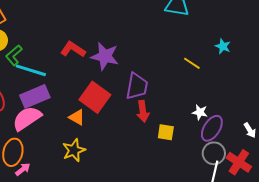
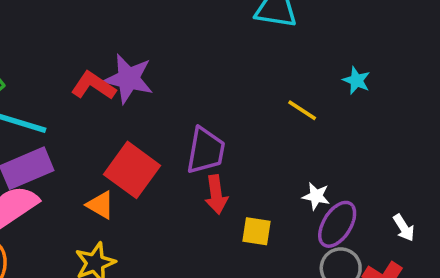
purple star: (105, 56) -> (128, 79), moved

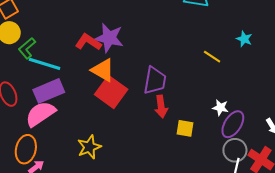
orange triangle: (100, 205) -> (103, 70), moved, size x1.4

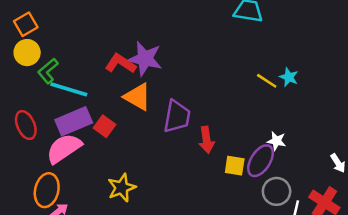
cyan star: (244, 39) -> (289, 77), moved
purple trapezoid: (155, 81) -> (177, 116), moved
red square: (111, 92) -> (104, 126), moved, size x0.6
purple ellipse: (233, 124) -> (261, 161), moved
gray circle: (235, 150) -> (277, 191), moved

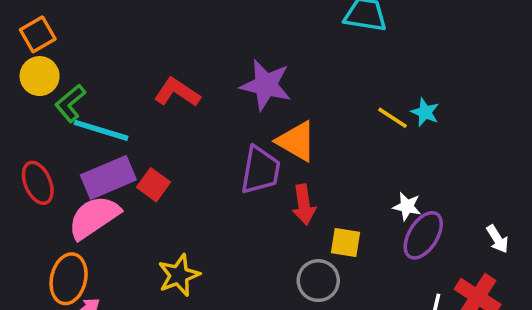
purple star: (145, 59) -> (266, 85), moved
orange triangle: (138, 97) -> (297, 141), moved
purple ellipse: (261, 161) -> (423, 235), moved
gray circle: (277, 191) -> (318, 281), moved

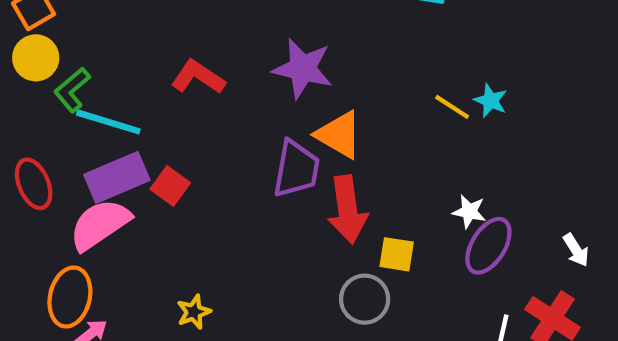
red arrow: (304, 205) -> (348, 209), size x1.4
yellow star: (179, 275) -> (194, 312), moved, size x0.7

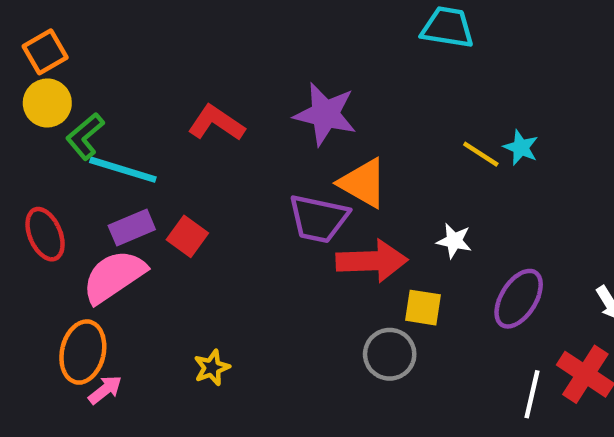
purple trapezoid: (296, 169) -> (319, 219), turned 92
purple rectangle: (117, 177) -> (132, 228), size x0.7
red arrow: (348, 209) -> (372, 261), turned -84
white star: (469, 212) -> (454, 241), moved

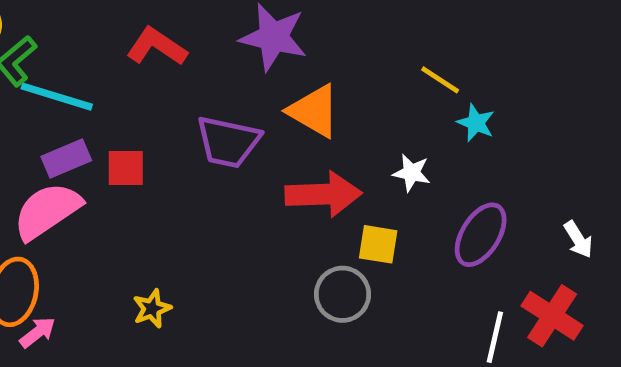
cyan star: (521, 147) -> (476, 123), moved
purple trapezoid: (319, 219) -> (228, 142), moved
red square: (187, 236) -> (126, 168), turned -36

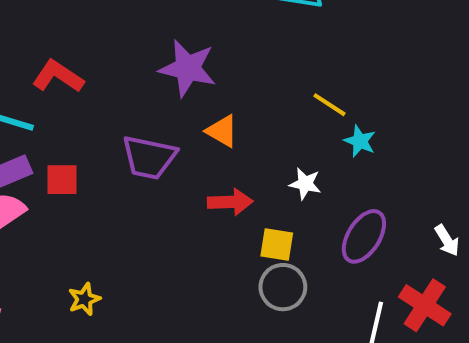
red L-shape: (157, 47) -> (58, 76), moved
orange triangle: (314, 111) -> (222, 131), size x0.7
red arrow: (323, 194) -> (230, 202), size x0.7
gray circle: (342, 294) -> (283, 287), moved

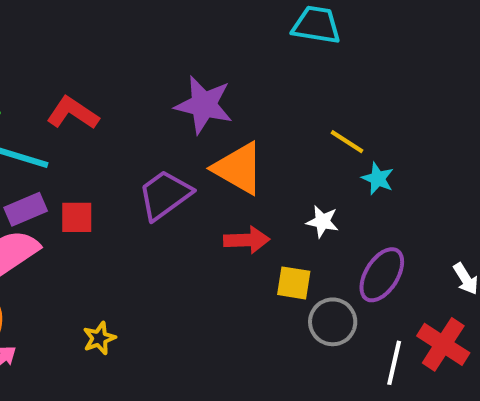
orange triangle: (222, 131) -> (239, 168), size x1.6
purple trapezoid: (149, 157) -> (165, 195), turned 132
gray circle: (283, 287) -> (333, 322), moved

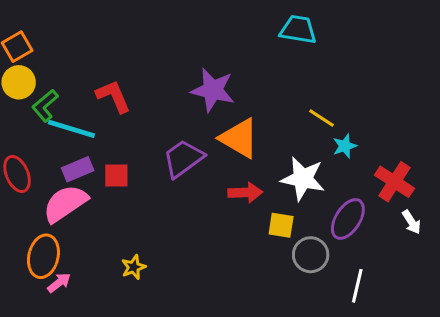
red L-shape: (73, 113) -> (113, 96), turned 33
cyan star: (378, 179) -> (345, 146), turned 30
white star: (322, 222) -> (303, 179), size x1.8
red cross: (443, 344) -> (394, 182), moved

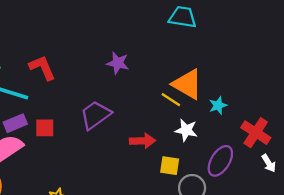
purple star: (213, 90) -> (118, 63), size x0.7
yellow line: (321, 118) -> (171, 100), moved
orange triangle: (239, 138) -> (187, 84), moved
white star: (303, 179) -> (186, 130), size x0.7

